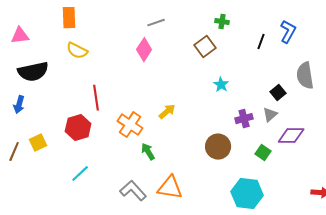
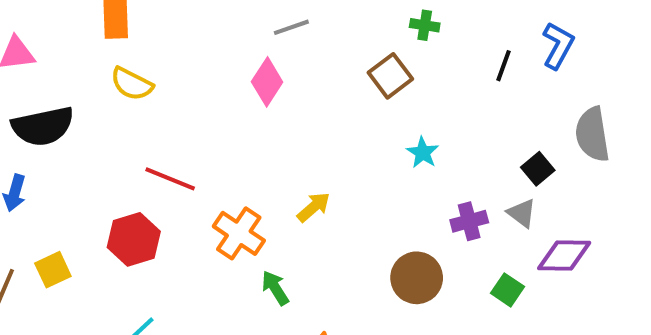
red line: (96, 98) -> (170, 179), turned -60
gray triangle: (270, 115) -> (522, 213), turned -42

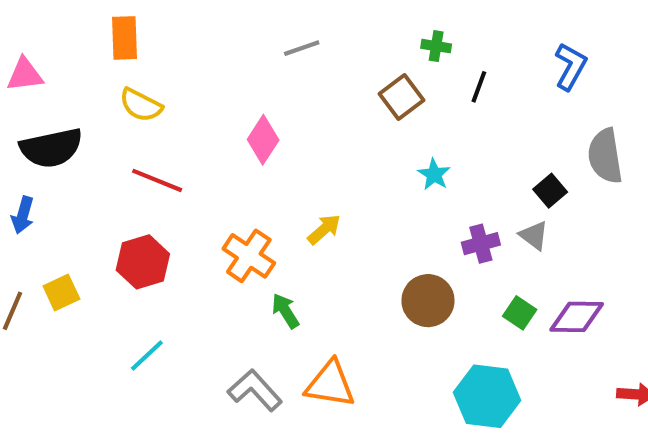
black line: (503, 66) -> (479, 87), moved
pink diamond: (267, 82) -> (263, 140), moved
red line: (170, 179) -> (157, 180), moved
purple diamond: (564, 256) -> (577, 317), moved

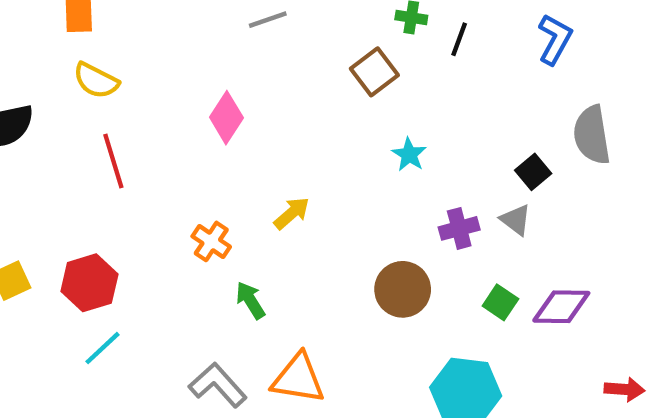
black line: (479, 87) -> (459, 39), moved
red line: (157, 180) -> (113, 161), turned 51
orange cross: (249, 256) -> (211, 241), size x0.7
red hexagon: (143, 262) -> (89, 283), moved

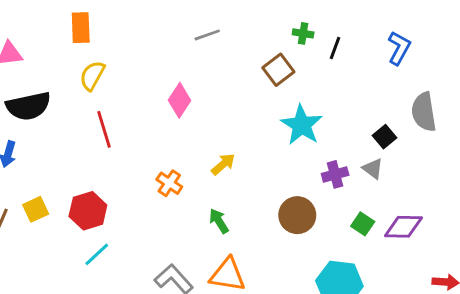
yellow semicircle: (96, 81) -> (92, 76), turned 92
cyan star: (409, 155) -> (302, 125), size x1.8
green arrow: (250, 300) -> (219, 221), moved

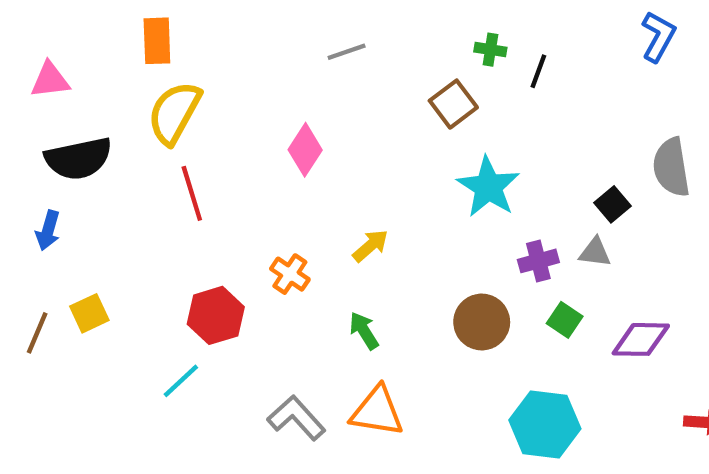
blue L-shape: (399, 48) -> (658, 36), moved
yellow semicircle: (92, 76) -> (174, 113), size x1.4
gray triangle: (373, 169) -> (595, 252), turned -30
red hexagon: (88, 211) -> (216, 315), moved
green square: (363, 224) -> (565, 320), moved

